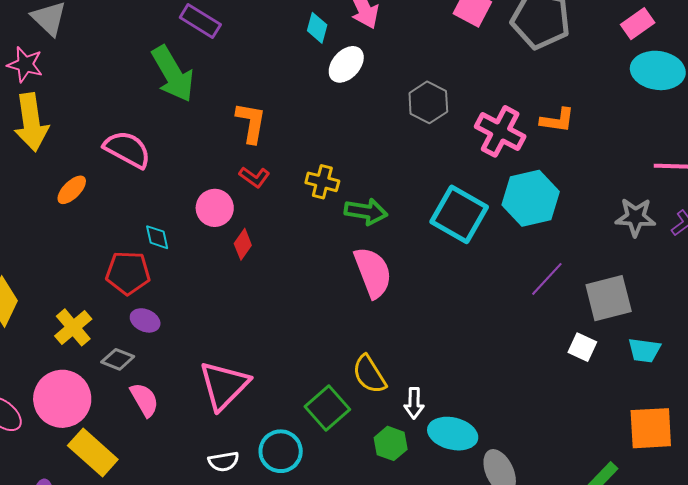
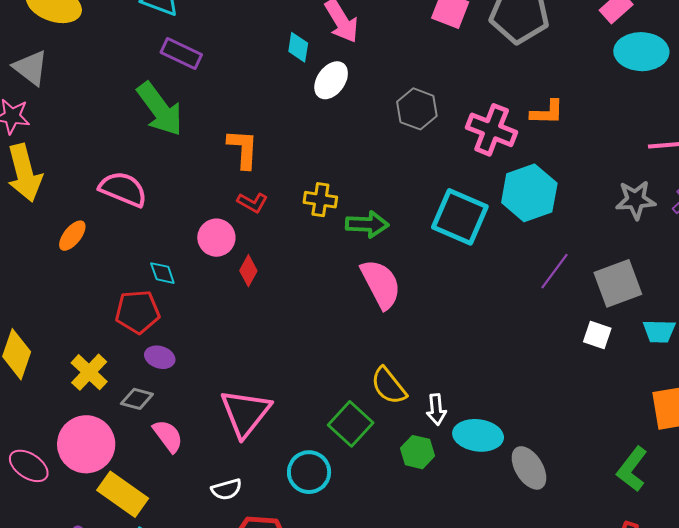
white semicircle: (224, 461) -> (226, 489), moved

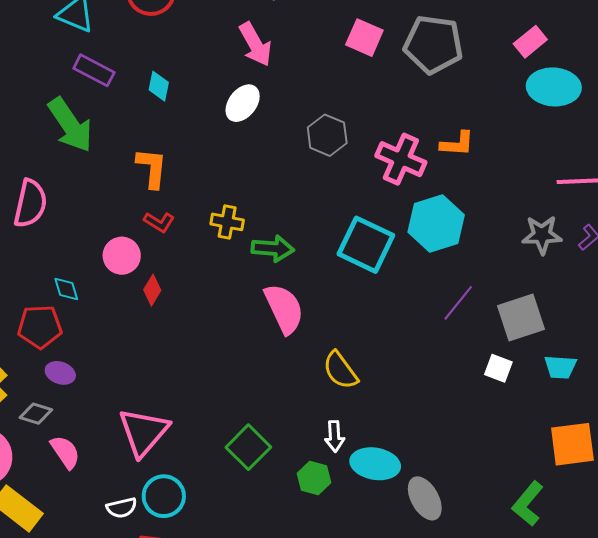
cyan diamond: (298, 47) -> (159, 86), moved
pink semicircle: (123, 189) -> (30, 204), turned 78
yellow semicircle: (389, 386) -> (340, 370), moved
cyan circle: (309, 472) -> (164, 496), moved

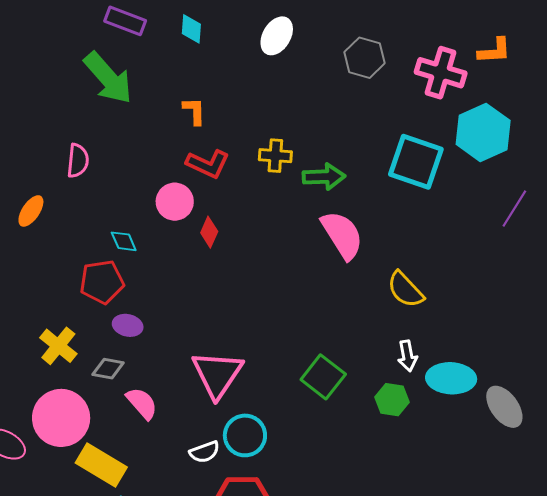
orange L-shape: (152, 168) -> (194, 111), size x0.7
pink semicircle: (30, 204) -> (78, 161), size x0.7
red L-shape: (159, 222) -> (208, 164), size x1.4

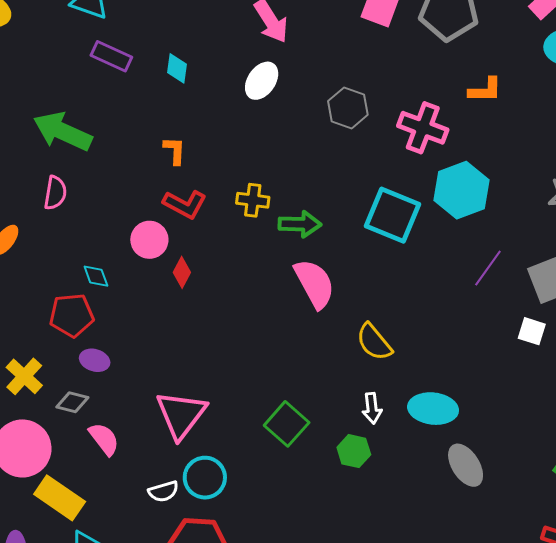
orange L-shape: (495, 51) -> (485, 90), moved
green arrow: (108, 78) -> (63, 131), moved, turned 152
cyan ellipse: (451, 378) -> (433, 409), moved

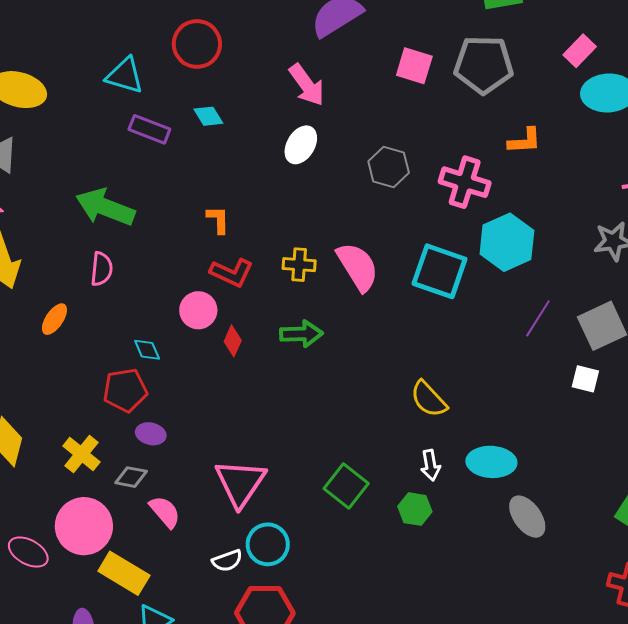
cyan diamond: (177, 68) -> (208, 116), moved, turned -36
green arrow: (300, 224) -> (301, 334), moved
pink semicircle: (314, 284) -> (358, 267), moved

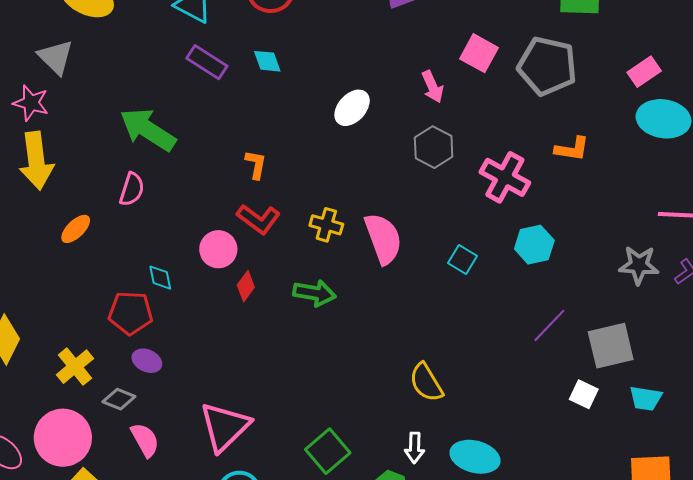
pink arrow: (307, 85) -> (433, 87), moved, size x0.7
cyan hexagon: (507, 242) -> (534, 245), size x0.7
cyan square: (440, 271) -> (463, 260), size x0.5

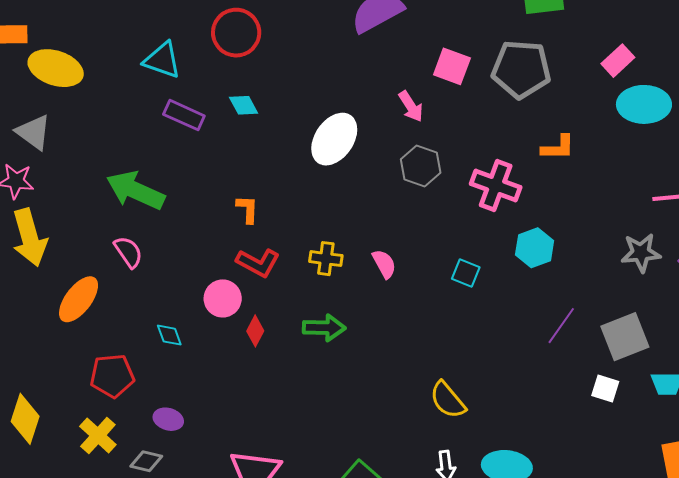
white ellipse: (352, 108) -> (334, 139), size x1.4
pink semicircle: (132, 189) -> (128, 252), turned -44
orange ellipse: (76, 229) -> (79, 299), size x1.5
pink semicircle: (383, 239) -> (384, 264), size x0.6
red pentagon: (131, 313) -> (112, 376), moved

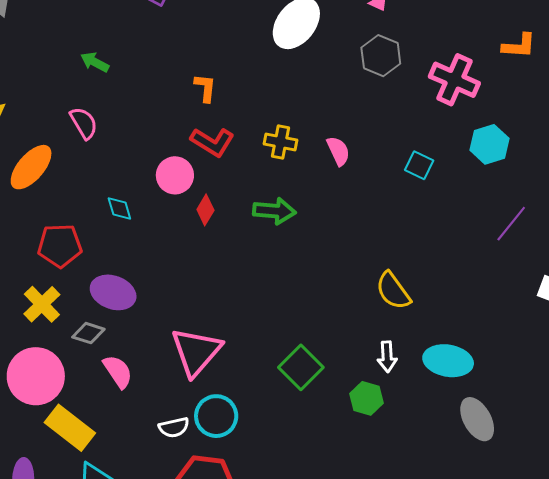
green arrow: (135, 190) -> (95, 62), size x0.5
purple ellipse: (168, 419) -> (113, 292), size x1.5

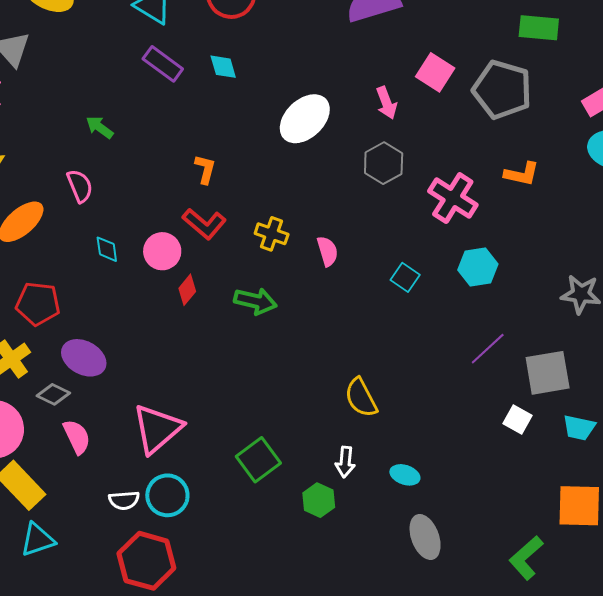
cyan diamond: (119, 209) -> (107, 249), moved
cyan ellipse: (448, 361) -> (405, 475), size x0.6

